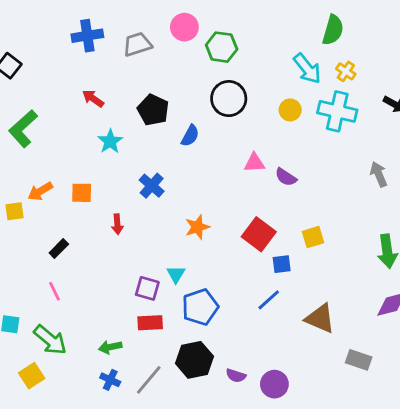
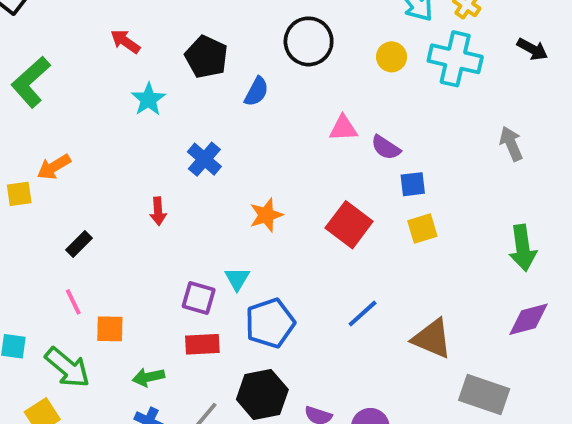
orange square: (82, 193) -> (110, 329), moved
blue square: (282, 264) -> (413, 184), moved
gray rectangle: (359, 360) -> (484, 394), size x1.4

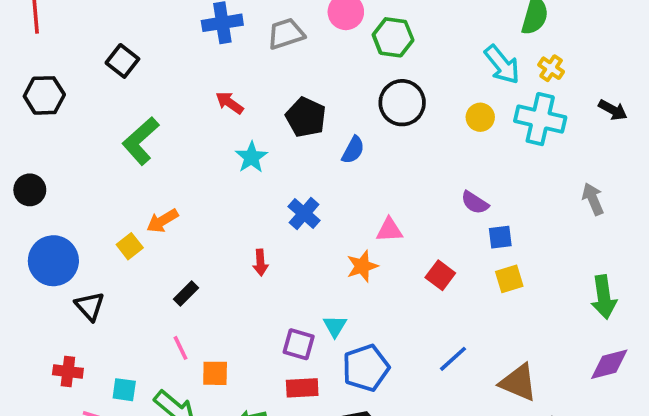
pink triangle: (343, 128) -> (389, 230), moved
yellow square: (19, 194) -> (130, 246), turned -30
red square: (349, 225) -> (440, 275), size x0.7

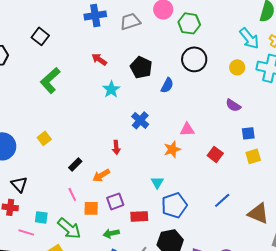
purple semicircle: (475, 203) -> (233, 105), moved
orange arrow: (162, 221) -> (101, 175), moved
black triangle: (90, 306) -> (19, 184), moved
purple square: (299, 344) -> (115, 201), moved, turned -36

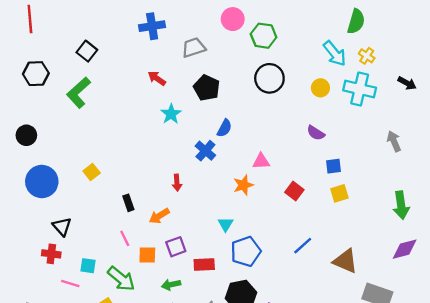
gray trapezoid: (130, 21) -> (194, 48), moved
green L-shape: (50, 80) -> (79, 93), moved
blue semicircle: (167, 85) -> (224, 128), moved
black rectangle: (75, 164) -> (128, 203), turned -64

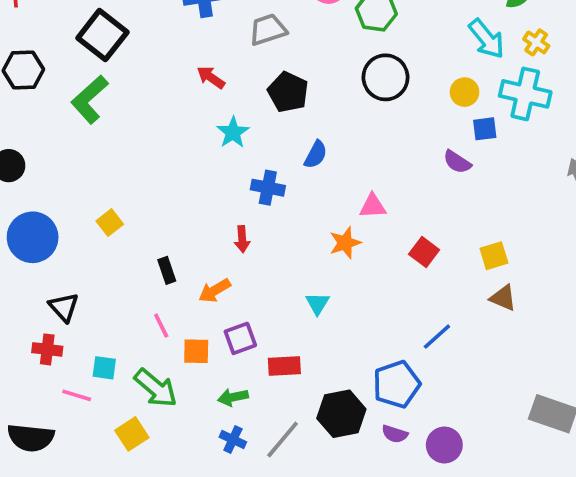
black square: (87, 51) -> (102, 35), size x1.5
blue cross: (205, 151) -> (268, 188), moved, turned -30
blue square: (333, 166) -> (485, 129), moved
blue pentagon: (246, 251) -> (397, 384), moved
brown triangle: (345, 261) -> (503, 298), moved, size x0.7

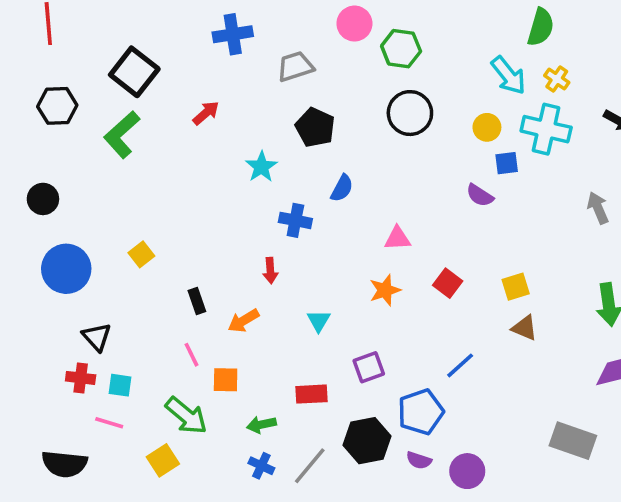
red arrow: (211, 77) -> (206, 113), moved, turned 104
orange star: (345, 243) -> (385, 290), moved
cyan triangle: (317, 303) -> (319, 321), moved
purple square: (240, 338) -> (369, 367), moved
cyan square: (104, 368) -> (120, 385), moved

